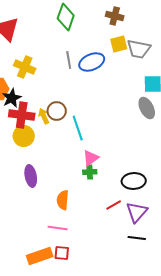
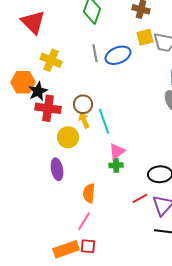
yellow arrow: (44, 116) -> (84, 120), moved
yellow circle: (24, 136) -> (68, 137), moved
pink line: (58, 228) -> (84, 221), turned -66

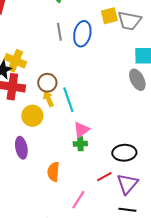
blue ellipse: (118, 55) -> (82, 34), turned -55
yellow cross: (51, 60) -> (15, 61), moved
pink line: (84, 221) -> (78, 200), moved

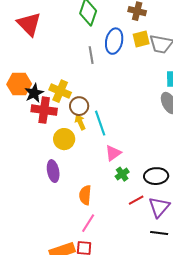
blue ellipse: (82, 34) -> (114, 41), moved
yellow cross: (15, 61) -> (60, 91), moved
green cross: (80, 144) -> (122, 174), moved, turned -32
pink line: (78, 200) -> (88, 223), moved

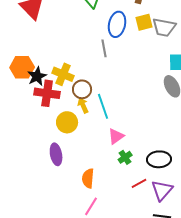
gray line: (91, 55) -> (104, 48), moved

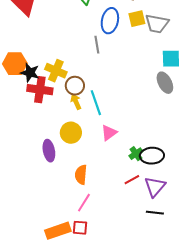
black star: (37, 76) -> (30, 73), turned -30
yellow circle: (67, 122) -> (71, 133), moved
green cross: (125, 157) -> (136, 154), moved

